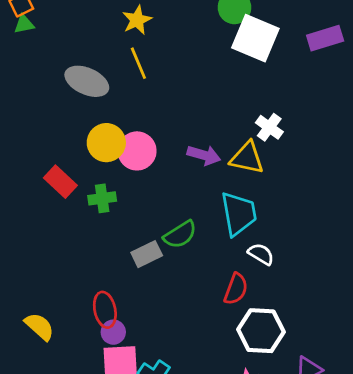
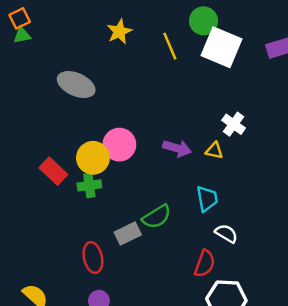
yellow line: (138, 63) -> (170, 46), moved
yellow circle: (106, 143) -> (93, 158), moved
yellow triangle: (247, 158) -> (214, 151), size x0.6
cyan trapezoid: (239, 214) -> (207, 199), size x0.7
red ellipse: (105, 310) -> (93, 258), moved

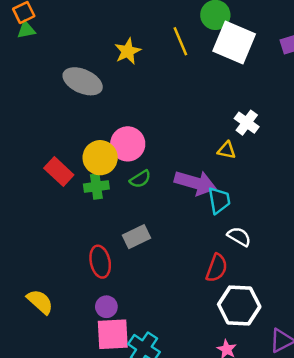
yellow star: (119, 32) -> (128, 51), moved
purple arrow: (177, 148) -> (195, 183), moved, size x1.4
green semicircle: (157, 217) -> (140, 179), moved, size x0.7

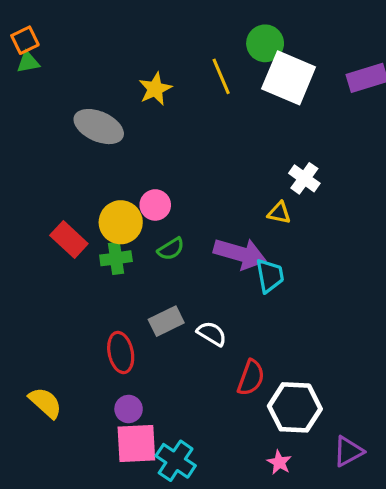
pink circle: (128, 144) -> (155, 205), size x0.7
white semicircle: (239, 237) -> (212, 334), moved
red semicircle: (217, 268) -> (251, 378), moved

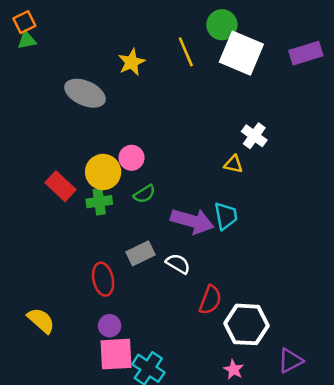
purple arrow: (240, 254) -> (192, 221), moved

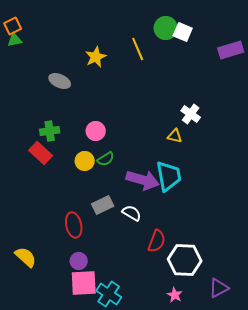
white square: (241, 53) -> (183, 32), moved, size x0.6
gray ellipse: (85, 93) -> (60, 81), size x0.7
yellow circle: (103, 172) -> (85, 161), moved, size x0.7
green cross: (99, 202) -> (50, 131), moved
cyan trapezoid: (226, 216) -> (169, 176), size x1.4

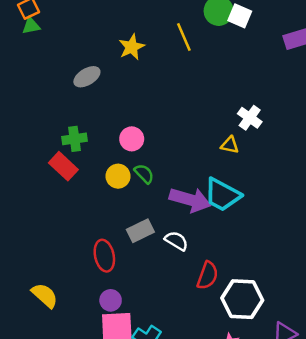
gray ellipse: (60, 81) -> (87, 77), turned -55
green semicircle: (106, 159) -> (144, 174), turned -102
cyan trapezoid: (169, 176) -> (222, 195), turned 128

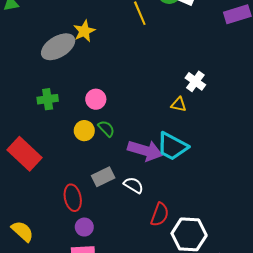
yellow star: (132, 47) -> (84, 31), moved
gray ellipse: (87, 77) -> (58, 47), size x1.5
red rectangle: (63, 166) -> (25, 154), moved, size x1.4
purple circle: (111, 300) -> (84, 227), moved

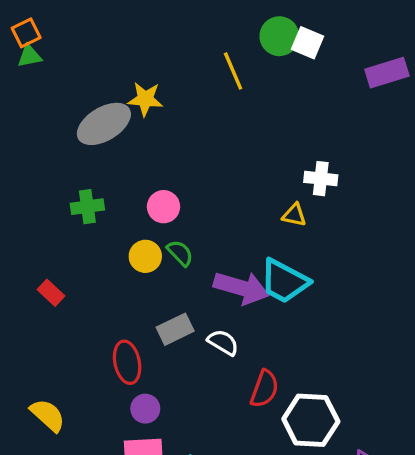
yellow star: (84, 31) -> (145, 99), turned 30
white cross: (195, 81) -> (321, 179), turned -30
red rectangle: (25, 154) -> (51, 293), size x0.5

